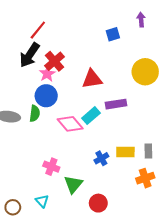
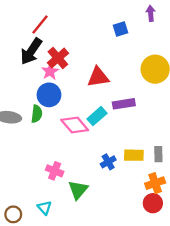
red circle: (98, 203) -> (153, 203), moved

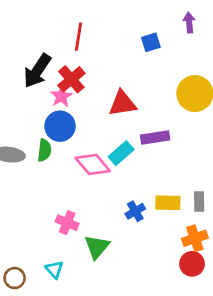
red line: (40, 24) -> (78, 37), moved, turned -30

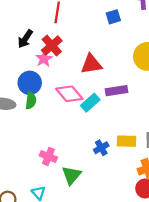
black arrow: (37, 71) -> (25, 39), size x0.7
blue circle: (60, 126) -> (30, 83), moved
pink diamond: (93, 164) -> (69, 94), moved

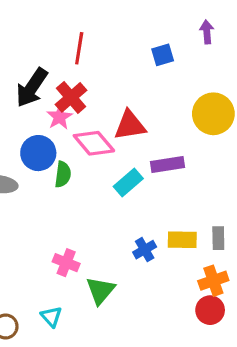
black arrow: (25, 39) -> (32, 88), size x1.4
pink diamond: (69, 94) -> (94, 143), moved
green semicircle: (31, 100) -> (63, 174), moved

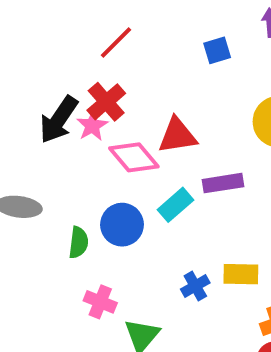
red line: (79, 48) -> (116, 42), turned 36
black arrow: (32, 88) -> (59, 120), moved
blue circle: (38, 153) -> (122, 225), moved
green semicircle: (63, 174) -> (78, 242), moved

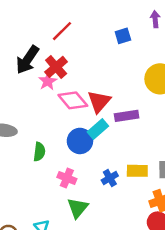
black arrow: (59, 120) -> (27, 60), moved
red triangle: (177, 136) -> (99, 102), moved, turned -40
blue circle: (122, 225) -> (80, 141), moved
pink cross: (100, 302) -> (67, 178), moved

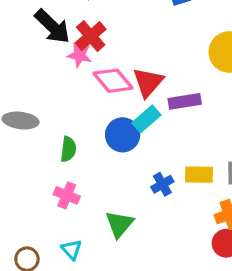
black arrow: (27, 60) -> (52, 26), turned -80
pink star: (48, 81) -> (80, 55), turned -30
pink cross: (67, 178) -> (67, 195), moved

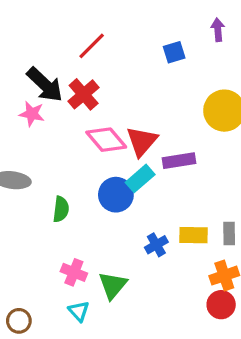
pink star: (80, 55) -> (32, 114), moved
pink cross: (67, 195) -> (74, 272), moved
cyan triangle: (72, 250) -> (79, 311), moved

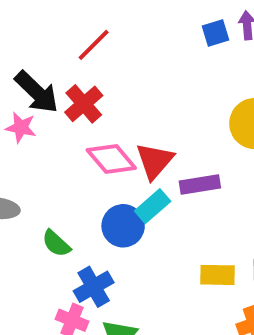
blue square: (174, 52) -> (216, 33), moved
green semicircle: (61, 209) -> (56, 243), turned 125
blue cross: (156, 245) -> (94, 287), moved, size x1.4

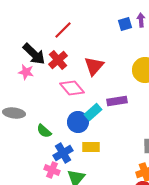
red triangle: (155, 161) -> (94, 66), moved
yellow rectangle: (218, 275) -> (91, 147), moved

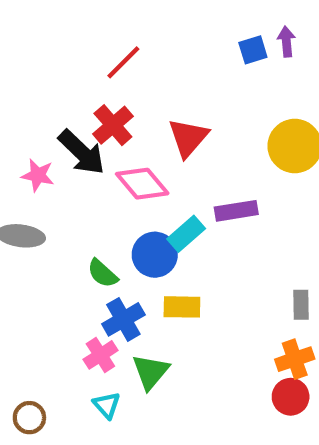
black arrow: (34, 54) -> (82, 152), moved
pink star: (26, 72) -> (38, 175), moved
green semicircle: (44, 131) -> (103, 273), moved
pink cross: (52, 170) -> (100, 355), turned 35

